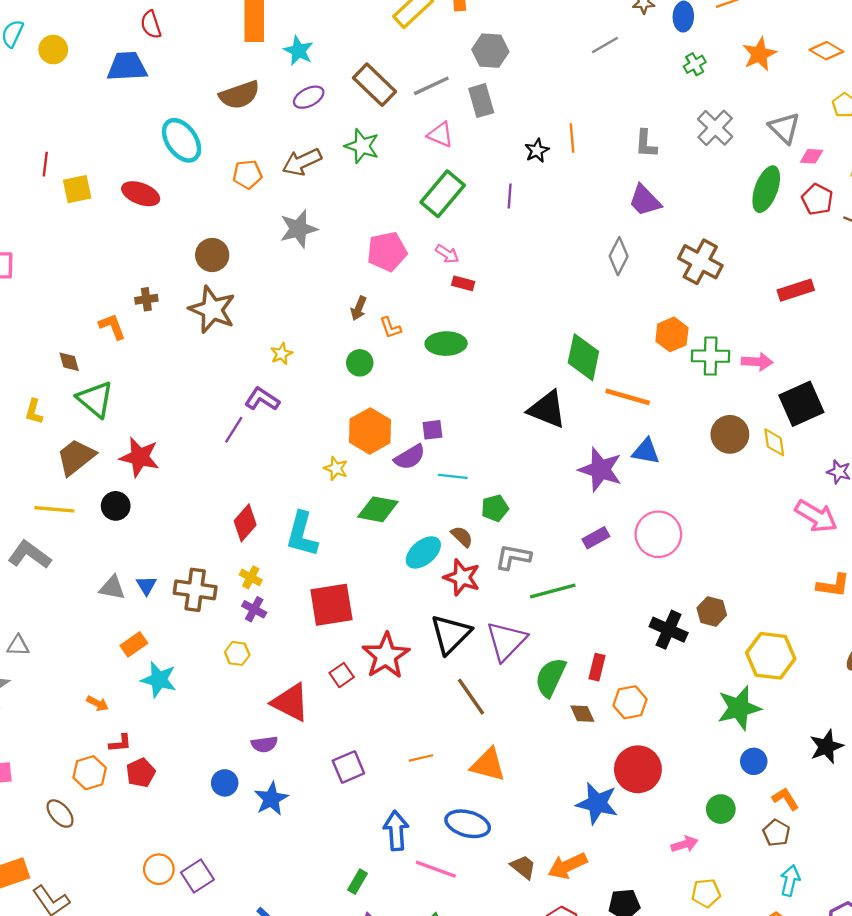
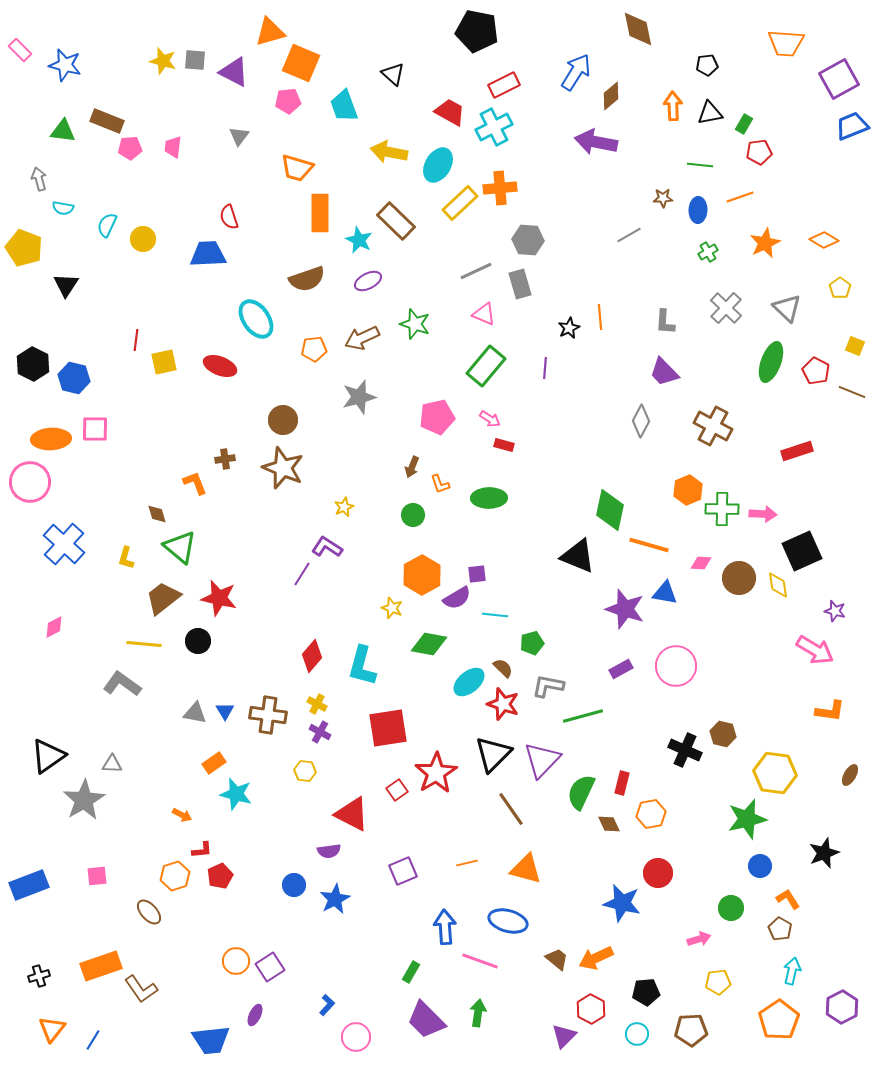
brown rectangle: (375, 85) -> (396, 221), moved
pink diamond: (812, 156) -> (701, 563), moved
red circle: (638, 769) -> (658, 873), size x0.7

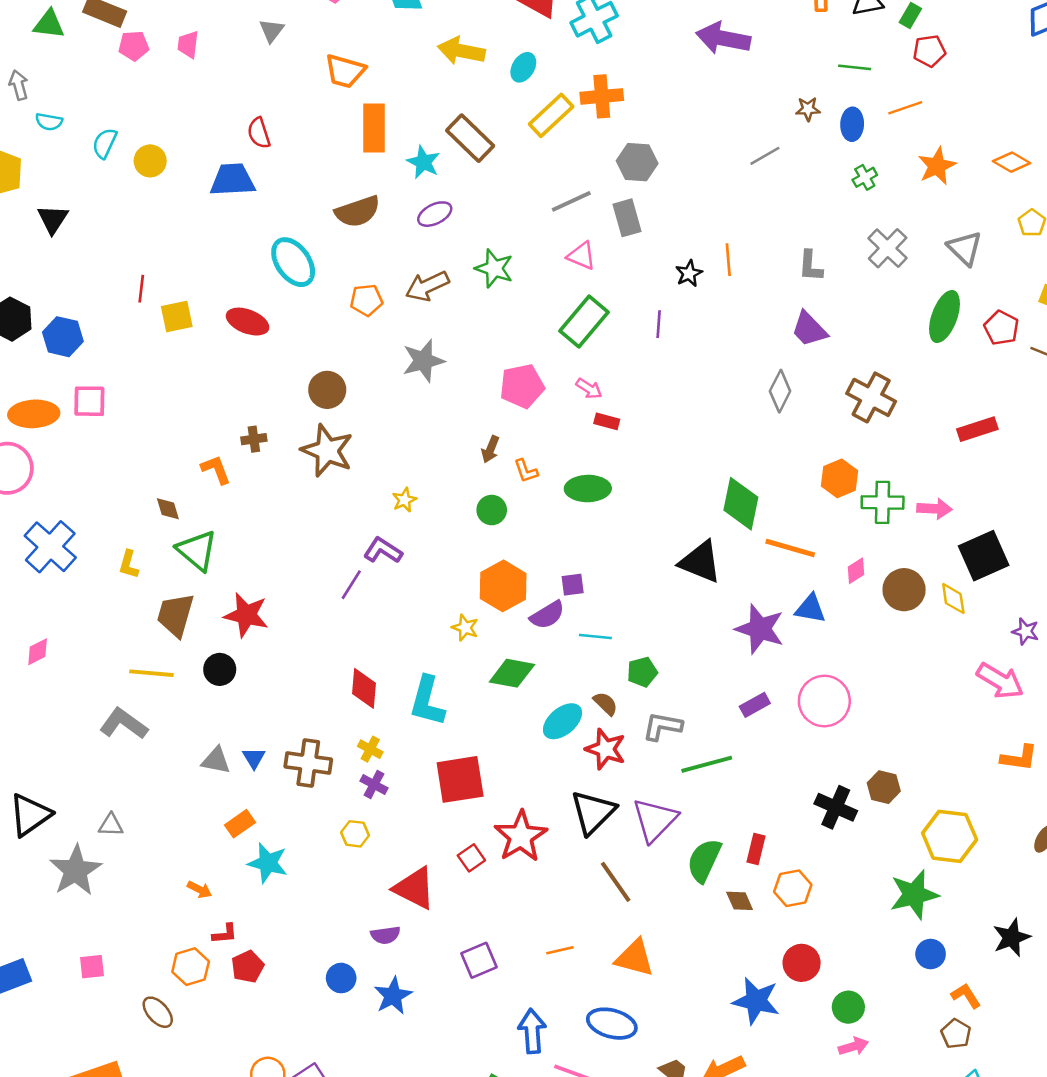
cyan ellipse: (438, 165) -> (523, 67), size x0.7
pink diamond: (701, 563) -> (856, 571), turned -35
brown trapezoid: (163, 598) -> (175, 615), turned -36
red diamond: (312, 656) -> (364, 688), turned -36
green circle: (731, 908) -> (848, 1007), moved

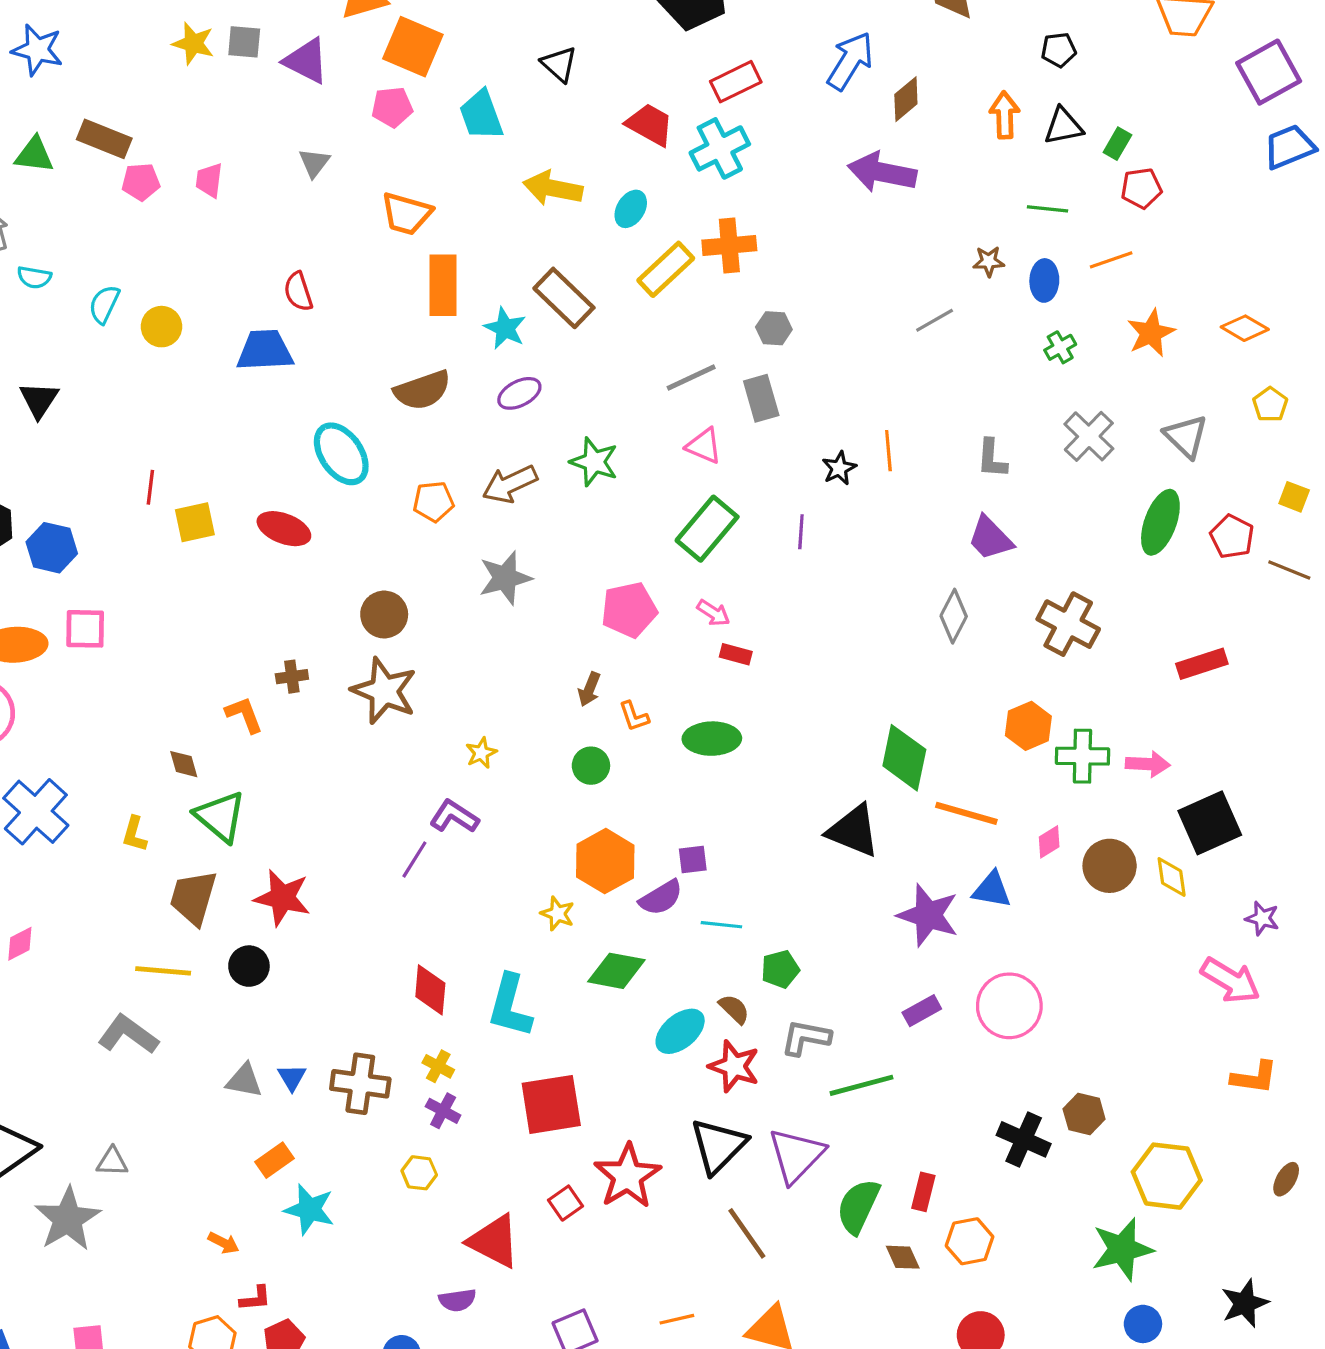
gray hexagon: (637, 162) -> (774, 328), size x0.7

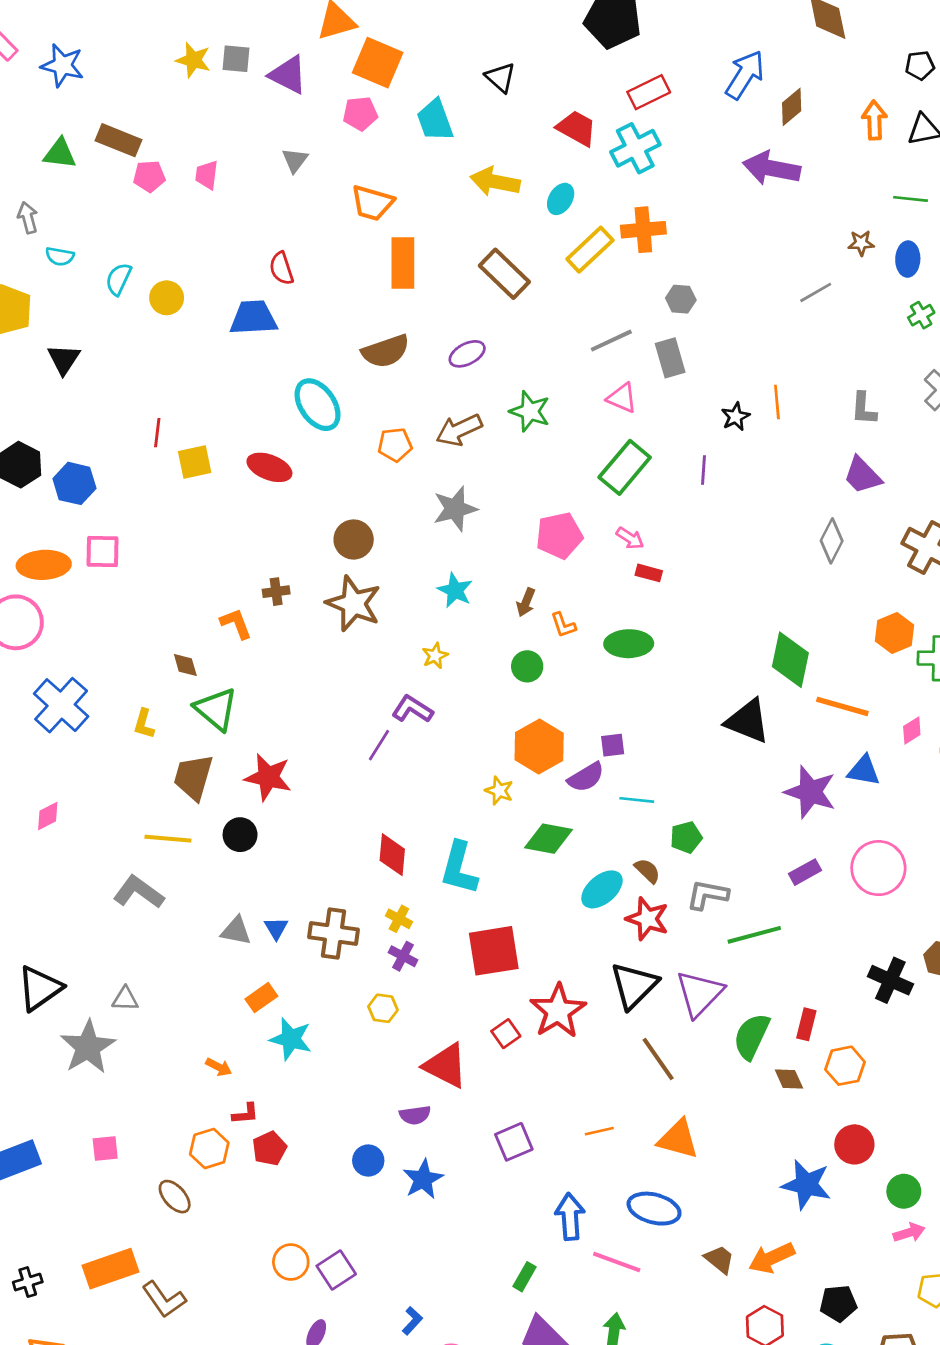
cyan star: (505, 328) -> (455, 590), moved

